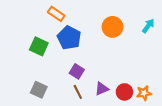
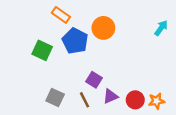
orange circle: (113, 27) -> (103, 28), moved
purple square: (77, 71) -> (94, 80), moved
gray square: (39, 90) -> (55, 97), moved

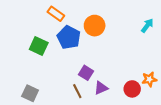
gray square: (55, 97) -> (30, 93), moved
red circle: (135, 100) -> (132, 89), moved
orange star: (156, 101) -> (149, 79), moved

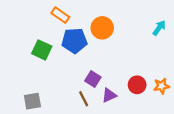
blue pentagon: (69, 37) -> (74, 41), turned -30
red circle: (132, 89) -> (137, 85), moved
gray square: (30, 93) -> (32, 101), turned -35

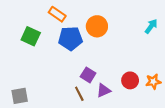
green square: (42, 50) -> (31, 36), moved
gray square: (32, 101) -> (20, 96), moved

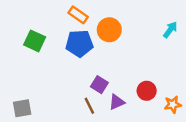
orange rectangle: (57, 14) -> (78, 15), moved
orange star: (153, 82) -> (173, 104), moved

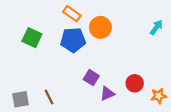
brown line: (89, 106) -> (49, 97), moved

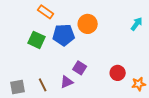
orange rectangle: (72, 14) -> (46, 12), moved
green square: (32, 38) -> (37, 40), moved
purple triangle: (107, 94) -> (67, 82), moved

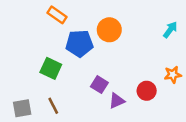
green square: (37, 40) -> (51, 68), moved
purple triangle: (67, 82) -> (117, 101), moved
orange star: (139, 84) -> (173, 75), moved

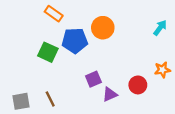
green square: (51, 68) -> (48, 52), moved
purple square: (99, 85) -> (93, 79), turned 35

